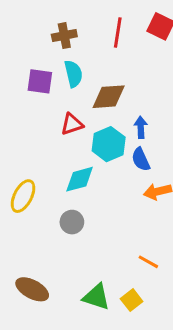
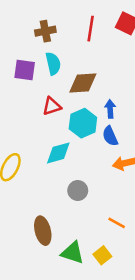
gray circle: (72, 222) -> (78, 190), moved
brown ellipse: (32, 289) -> (43, 231), moved, turned 48

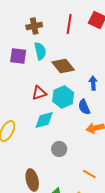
brown diamond: (83, 83) -> (63, 66), turned 55
red triangle: (52, 106) -> (39, 93), moved
blue arrow: (110, 109) -> (93, 83), moved

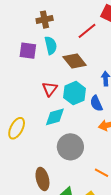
red line: (69, 24) -> (87, 31), moved, turned 42
red triangle: (39, 93) -> (50, 89), turned -35
gray circle: (59, 149) -> (70, 147), size x1.6

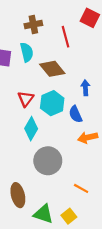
brown cross: (45, 20) -> (33, 25), moved
red line: (87, 31) -> (66, 37), turned -66
cyan diamond: (55, 117) -> (31, 129), turned -45

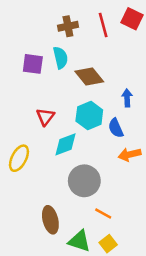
red line: (66, 37) -> (103, 25), moved
red triangle: (26, 99) -> (45, 117), moved
cyan diamond: (31, 129) -> (65, 144), turned 40
orange line: (81, 188) -> (103, 213), moved

